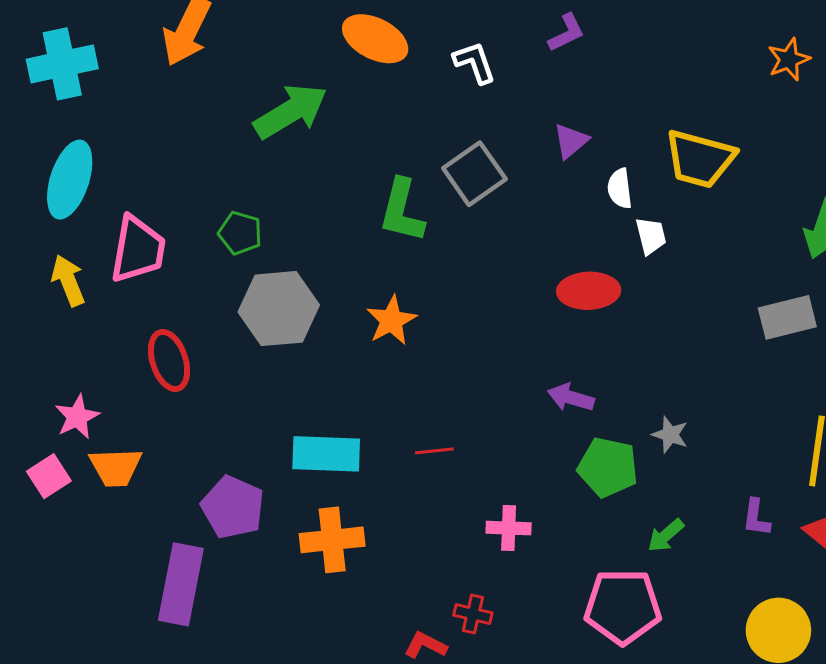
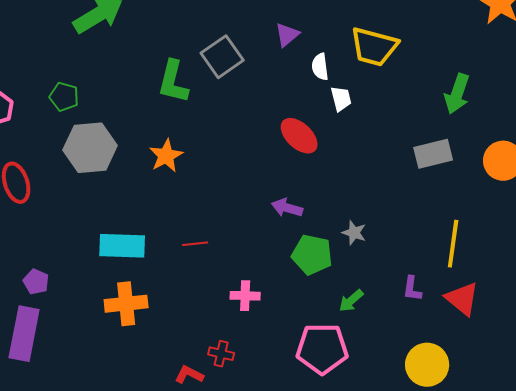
red ellipse: (589, 291) -> (299, 136), turned 45
purple pentagon: (233, 507) -> (36, 282), moved, size x0.6

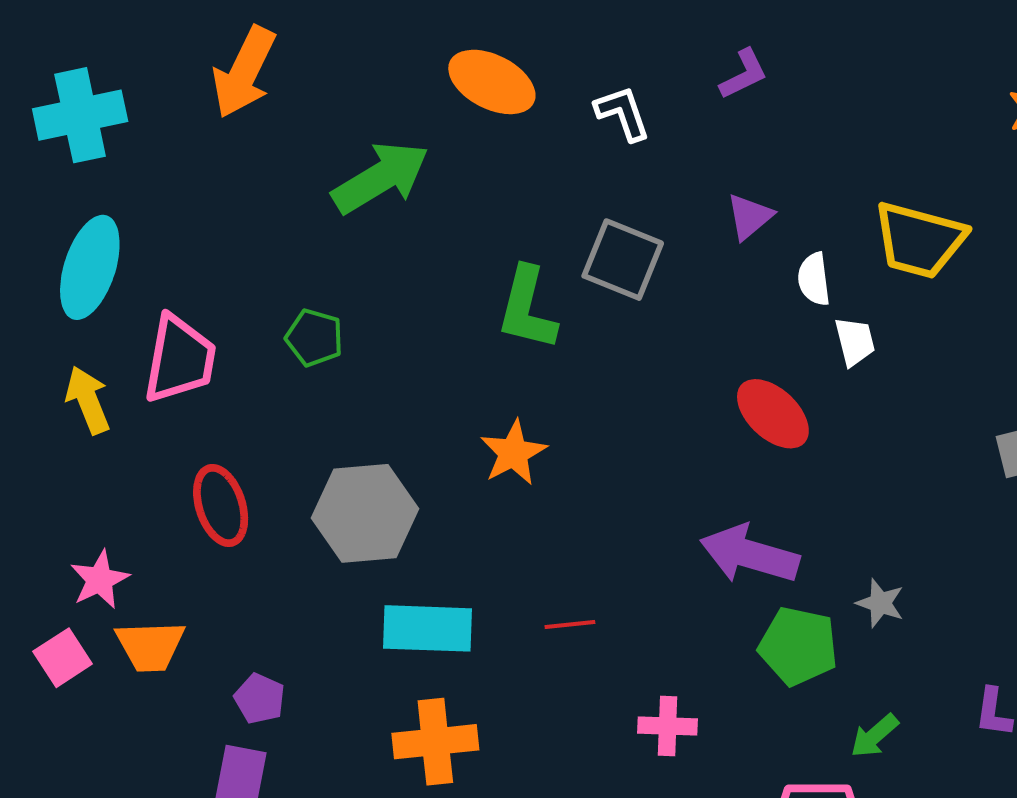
gray square: (222, 57) -> (623, 260), turned -33
gray hexagon: (90, 148) -> (365, 513), moved
purple arrow: (287, 208) -> (750, 554), size x1.6

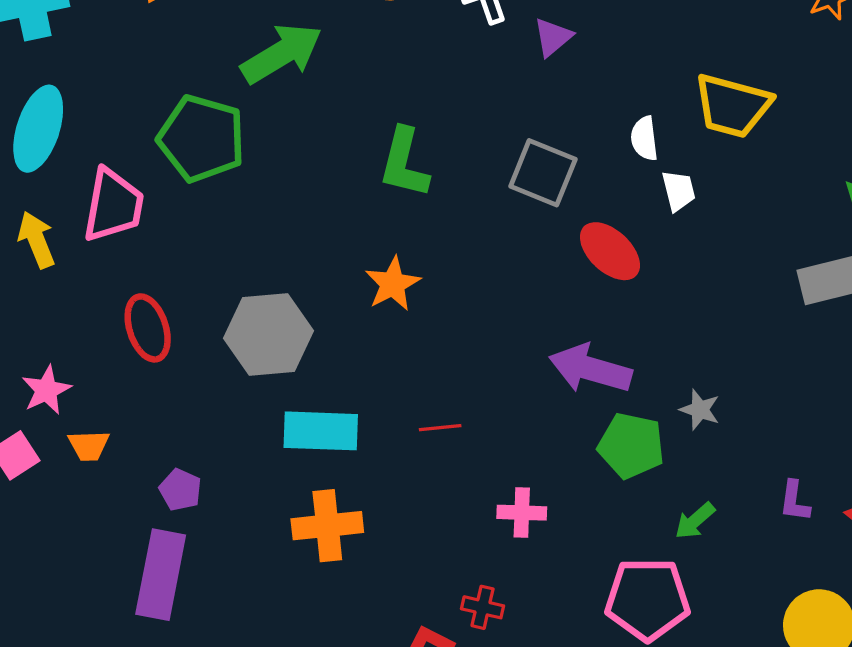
purple triangle: (750, 217) -> (553, 37), moved
gray square: (623, 260) -> (543, 173), moved
green pentagon: (314, 338) -> (202, 138), moved, size x1.8
orange trapezoid: (150, 646) -> (89, 446), size x0.7

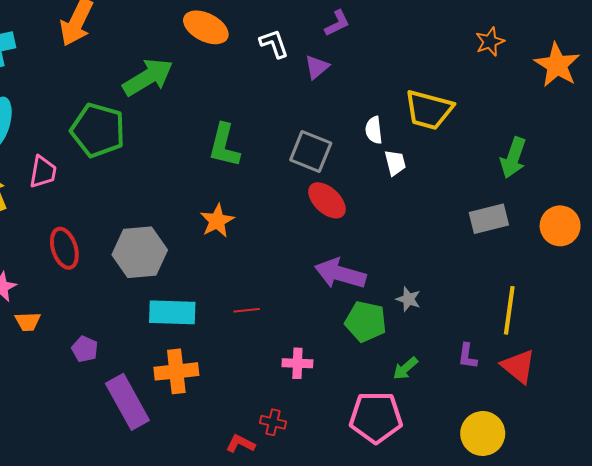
pink trapezoid: (113, 205) -> (43, 172), size x0.7
red ellipse: (610, 251) -> (327, 200), moved
purple rectangle: (161, 575) -> (127, 402), moved, turned -40

